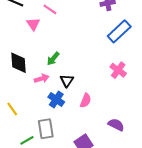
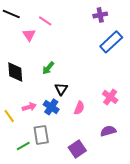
pink cross: (118, 70) -> (110, 97), moved
pink arrow: (42, 79) -> (29, 107), moved
purple semicircle: (116, 125) -> (108, 131), turned -42

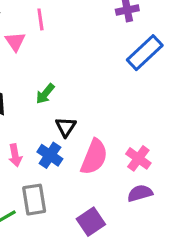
pink line: (45, 21) -> (40, 19), turned 48
pink cross: (110, 97) -> (138, 158), moved
pink arrow: (29, 107) -> (15, 155), turned 96
pink semicircle: (79, 108) -> (94, 157), size x1.6

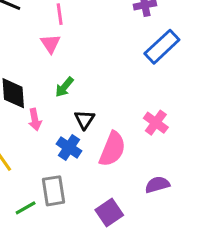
pink triangle: (15, 42) -> (50, 44), moved
pink arrow: (15, 155) -> (35, 120), moved
pink cross: (138, 158) -> (156, 123), moved

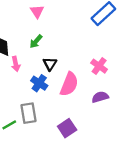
pink triangle: (50, 44) -> (37, 11), moved
purple semicircle: (157, 185) -> (100, 97), moved

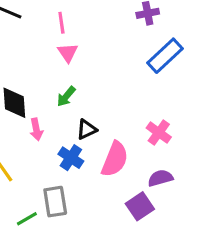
black triangle: (50, 64) -> (87, 129), turned 32
purple square: (67, 128) -> (140, 206), moved

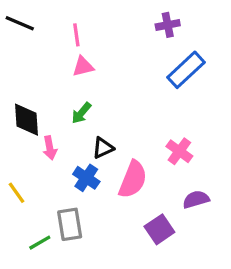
pink triangle: (68, 53) -> (83, 66), turned 50
purple semicircle: (160, 178) -> (196, 199), moved

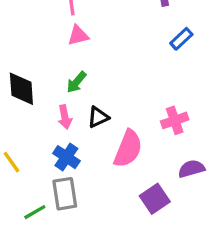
blue rectangle: (186, 70) -> (181, 39), size x0.6
pink arrow: (50, 148) -> (65, 117), moved
pink cross: (179, 151) -> (175, 120), turned 35
blue cross: (86, 178) -> (66, 157), moved

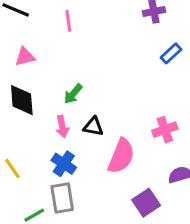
pink triangle: (78, 35) -> (25, 57), moved
black triangle: (98, 117) -> (93, 127), turned 35

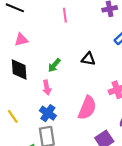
pink line: (68, 21) -> (65, 15), moved
black triangle: (93, 127) -> (88, 59), moved

